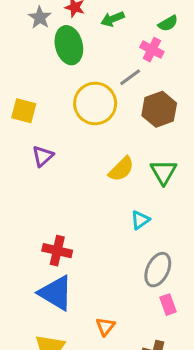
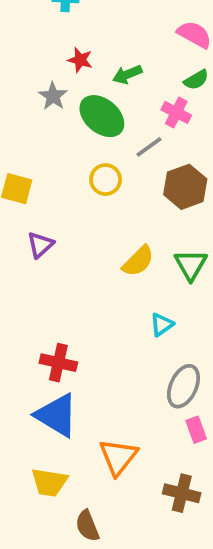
gray star: (40, 18) -> (53, 96), moved
green ellipse: (69, 45) -> (102, 116), moved, turned -36
yellow circle: (95, 103) -> (106, 180), size x0.6
orange triangle: (105, 326) -> (118, 457), size x1.6

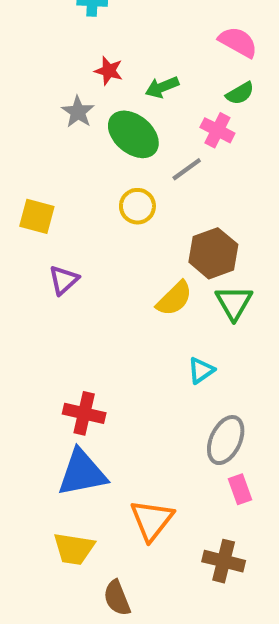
brown hexagon: (185, 187) -> (213, 253), moved
blue triangle: (57, 415) -> (82, 473), turned -42

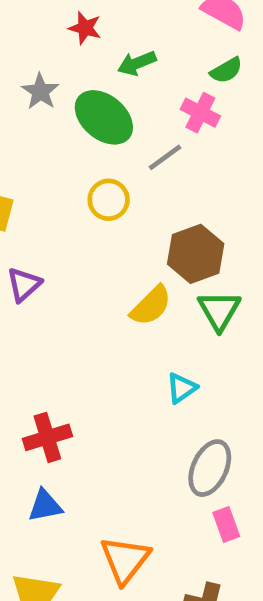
red star: (109, 71) -> (85, 28), moved
red cross: (84, 413) -> (47, 437), turned -30
blue triangle: (82, 473) -> (45, 506), size x0.6

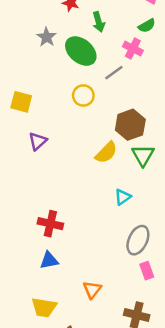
green arrow: (137, 63) -> (99, 22), turned -84
red cross: (47, 437) -> (50, 224), turned 30
orange triangle: (125, 560) -> (92, 290), size x0.7

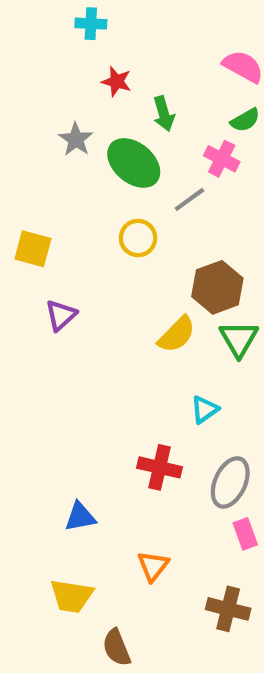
red cross: (50, 224) -> (159, 467), moved

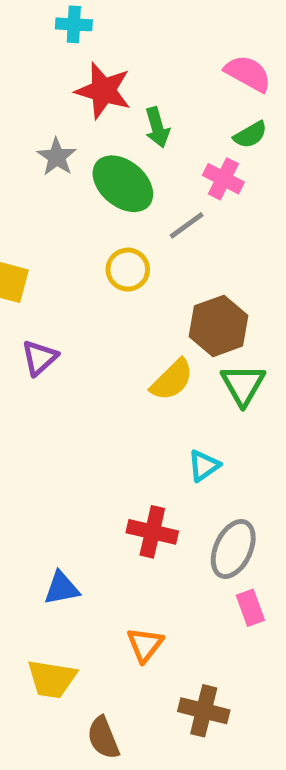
red star: (117, 81) -> (103, 91), size x1.6
brown cross: (228, 609) -> (204, 711), moved

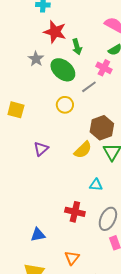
purple triangle: (40, 358) -> (41, 149), moved
cyan triangle: (204, 466) -> (96, 185), turned 40

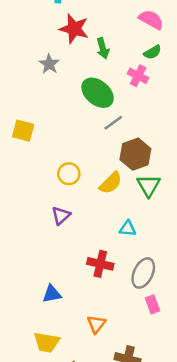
green ellipse: (63, 70) -> (98, 93), moved
gray line: (89, 87) -> (113, 123), moved
yellow circle: (65, 105) -> (69, 174), moved
purple triangle: (41, 149) -> (61, 216), moved

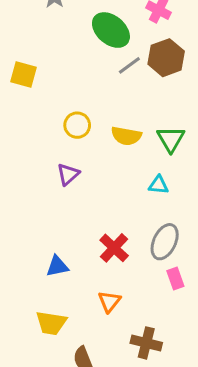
brown hexagon: (135, 154) -> (166, 58), moved
yellow semicircle: (111, 183) -> (126, 136), turned 55
cyan triangle: (128, 229) -> (158, 185), moved
red cross: (100, 264) -> (114, 248), moved, turned 30

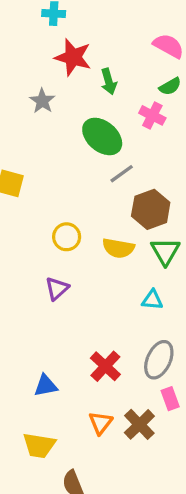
brown hexagon: (166, 58) -> (151, 209), moved
brown cross: (146, 343) -> (139, 424), moved, turned 32

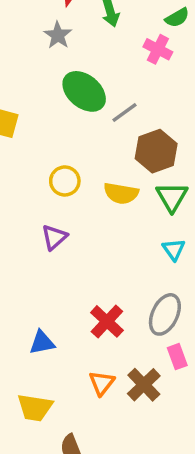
gray star: (42, 101) -> (58, 35), moved
green ellipse: (102, 136) -> (84, 91), moved
cyan triangle: (152, 300) -> (174, 249), moved, turned 50

